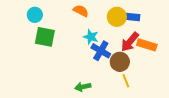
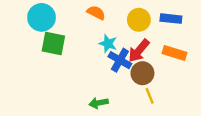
cyan circle: (35, 15) -> (42, 17), size x1.5
blue rectangle: (131, 17) -> (171, 19), moved
red arrow: (130, 42) -> (139, 51), moved

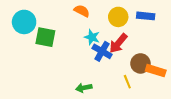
cyan circle: (42, 17) -> (24, 22), moved
orange rectangle: (174, 53) -> (156, 71), moved
brown circle: (142, 73) -> (140, 63), moved

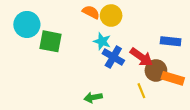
blue rectangle: (146, 16) -> (171, 41), moved
yellow circle: (118, 17) -> (111, 16), moved
red arrow: (118, 43) -> (141, 57), moved, turned -95

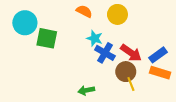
yellow circle: (111, 16) -> (117, 14), moved
blue rectangle: (171, 41) -> (158, 55), moved, turned -42
brown circle: (156, 70) -> (126, 72), moved

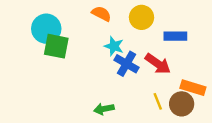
cyan circle: (25, 23) -> (46, 29), moved
blue rectangle: (158, 55) -> (175, 36), moved, turned 36
brown circle: (126, 72) -> (182, 104), moved

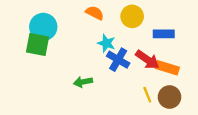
green square: (56, 46) -> (37, 44), moved
orange rectangle: (193, 88) -> (167, 68), moved
green arrow: (104, 109) -> (83, 82), moved

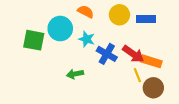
cyan circle: (43, 27) -> (60, 29), moved
blue rectangle: (164, 34) -> (146, 19), moved
cyan star: (106, 43) -> (87, 39), moved
yellow line: (147, 95) -> (137, 75), moved

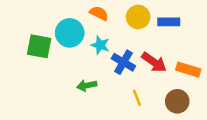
orange rectangle: (151, 61) -> (188, 70), moved
yellow line: (137, 75) -> (137, 98), moved

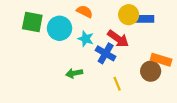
yellow circle: (138, 17) -> (129, 15), moved
green square: (39, 46) -> (32, 22), moved
red arrow: (154, 62) -> (118, 39), moved
brown circle: (177, 101) -> (151, 71), moved

